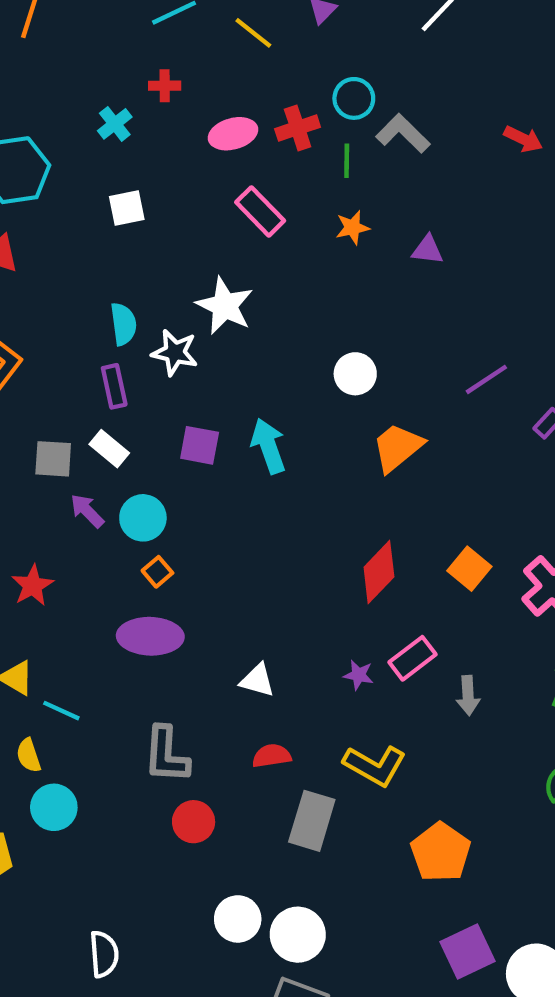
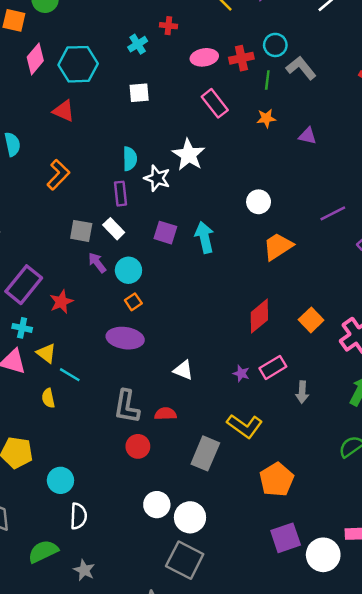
red semicircle: (272, 756) -> (165, 414), moved
cyan circle: (54, 807) -> (60, 480), moved

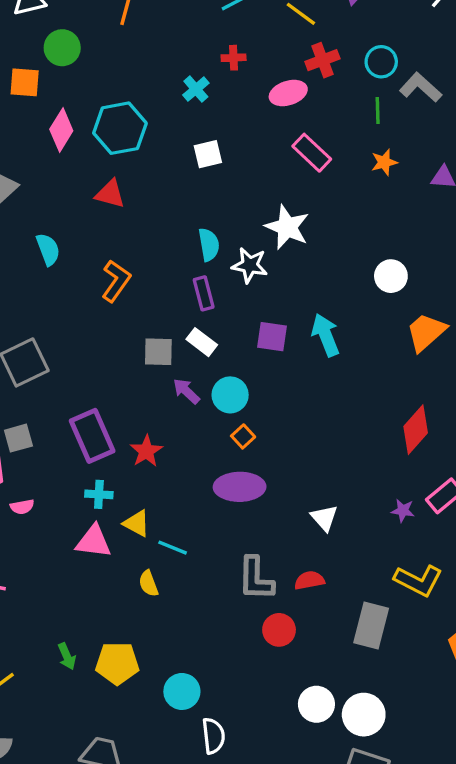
red cross: (241, 58) -> (322, 60), moved
purple rectangle: (24, 285) -> (92, 436), turned -54
white triangle: (183, 370) -> (324, 518), turned 35

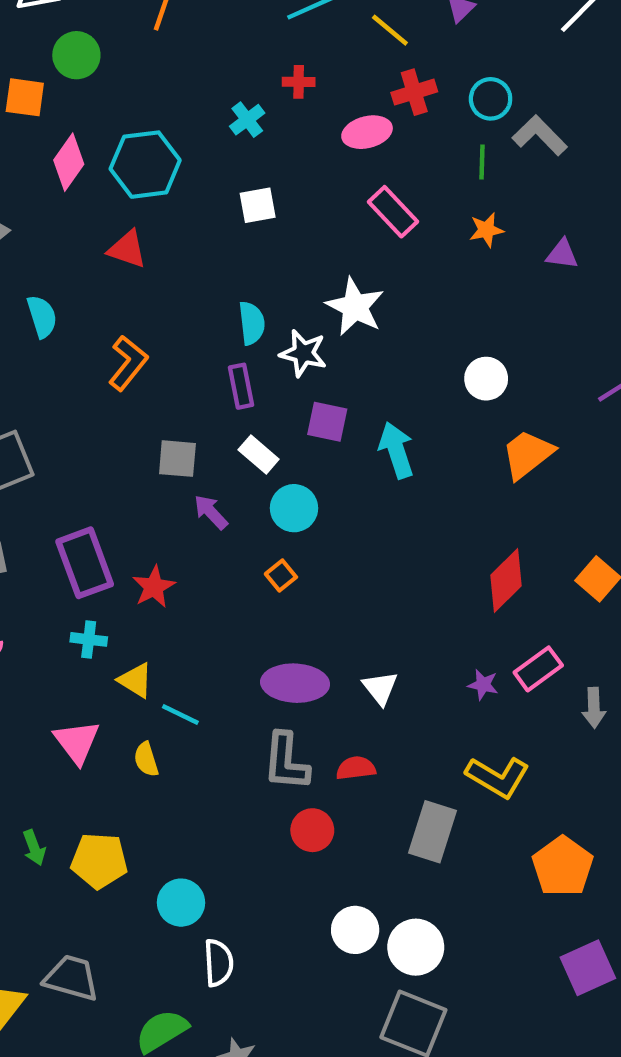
purple square: (272, 337) -> (327, 422), moved
white rectangle: (202, 342) -> (259, 455), moved
cyan circle: (230, 395) -> (294, 508), moved
purple ellipse: (240, 487) -> (295, 683), moved
pink triangle: (94, 541) -> (77, 742), moved, turned 42

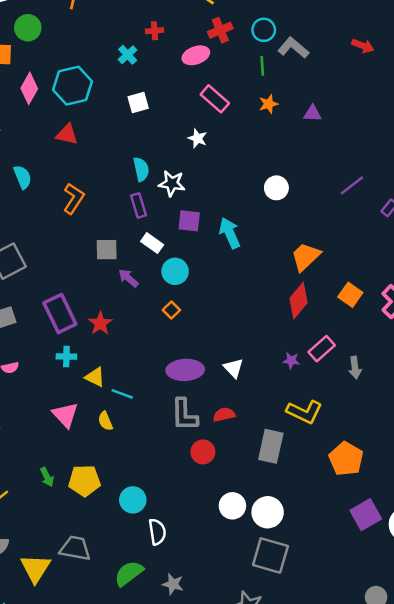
white star: (355, 307) -> (197, 138), moved, size x0.6
orange trapezoid: (527, 454) -> (306, 257), moved

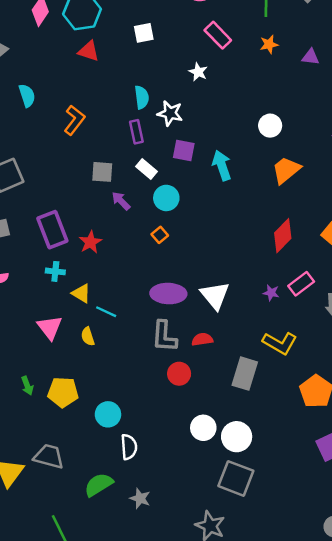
red triangle: (67, 134) -> (89, 51), moved
orange trapezoid: (306, 257) -> (286, 170), moved
white triangle: (233, 368) -> (215, 295), size x1.5

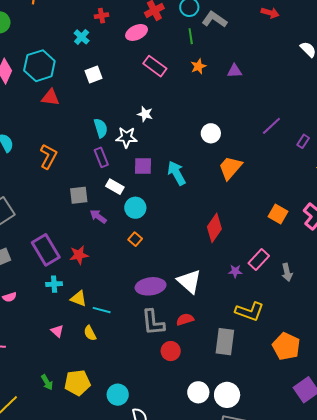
white star: (198, 72) -> (145, 114), moved
red diamond: (283, 236) -> (214, 228), moved
red star: (90, 242) -> (79, 255), turned 30
pink triangle: (50, 327) -> (57, 331), size x0.6

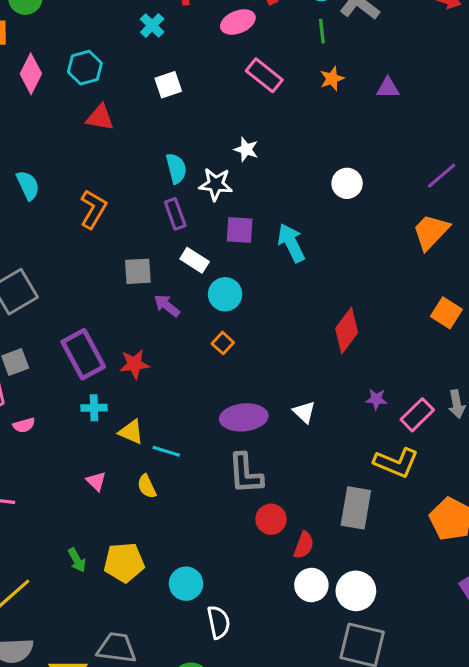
cyan hexagon: (39, 66) -> (85, 68), size x0.7
orange trapezoid: (230, 168) -> (431, 232), moved
pink rectangle: (259, 259) -> (417, 415), moved
white triangle: (189, 281) -> (304, 412), size x0.6
red semicircle: (185, 319) -> (304, 545), moved, turned 126

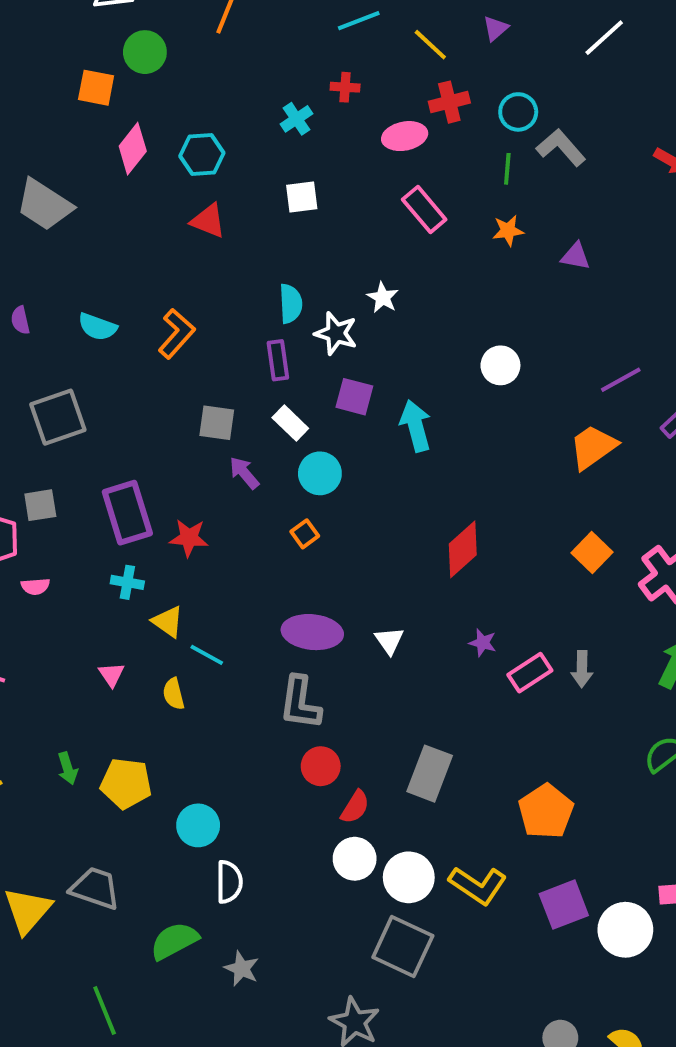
cyan semicircle: (28, 185) -> (97, 327), moved, turned 124
yellow L-shape: (396, 463) -> (478, 885), moved

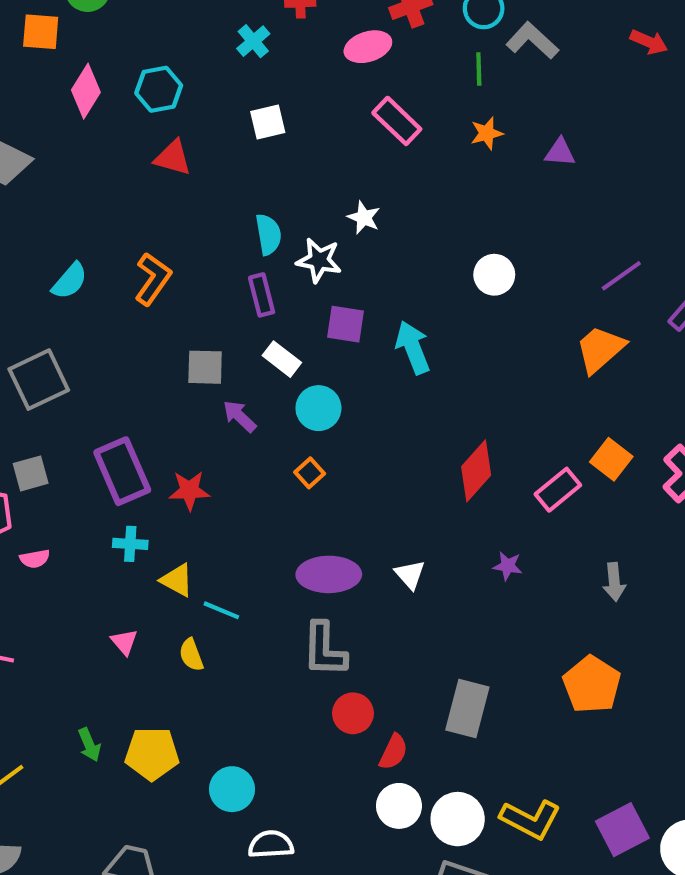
cyan semicircle: (97, 327) -> (70, 281), turned -63
pink rectangle: (530, 673) -> (558, 490), moved
orange pentagon: (546, 811) -> (592, 685), moved
white semicircle: (229, 882) -> (271, 844), turned -87

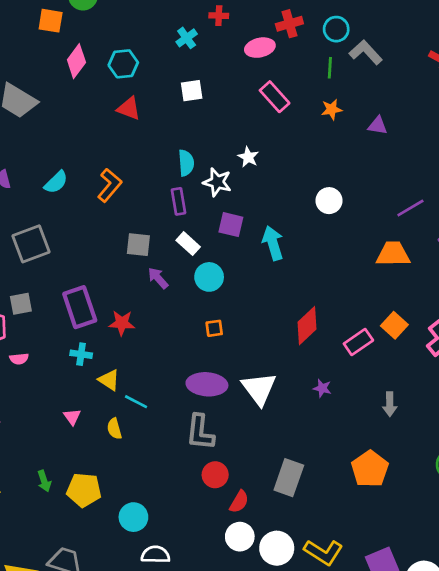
orange trapezoid: (600, 349) -> (393, 254), turned 36
orange square: (310, 473) -> (214, 328), moved, turned 30
white triangle: (410, 575) -> (259, 389), size x1.8

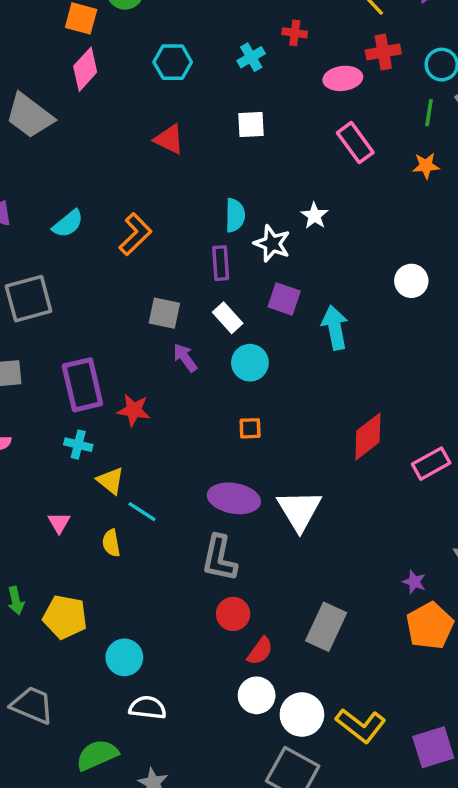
pink diamond: (76, 61) -> (85, 69), moved
cyan hexagon: (123, 64) -> (173, 62), moved
purple star: (322, 388) -> (414, 582), moved

